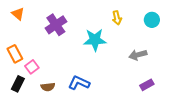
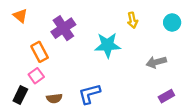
orange rectangle: (15, 54) -> (40, 52), moved
blue L-shape: (79, 83) -> (89, 94), turned -40

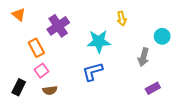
cyan circle: (172, 22) -> (162, 36), moved
gray arrow: (156, 62) -> (143, 57), turned -60
pink square: (36, 76) -> (42, 71), moved
blue L-shape: (89, 94) -> (92, 72), moved

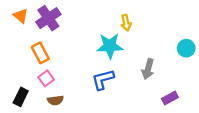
yellow arrow: (122, 19) -> (126, 23), moved
purple cross: (58, 26) -> (48, 18), moved
cyan circle: (162, 36) -> (186, 48), moved
gray arrow: (143, 57) -> (148, 69), moved

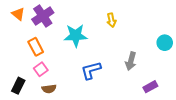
cyan star: (110, 46) -> (76, 36), moved

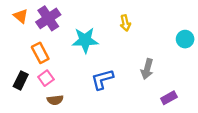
cyan circle: (165, 43) -> (185, 39), moved
black rectangle: (18, 86) -> (21, 80), moved

